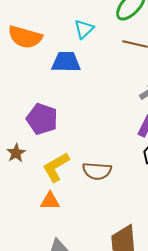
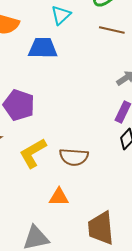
orange triangle: (50, 201) -> (59, 197), moved

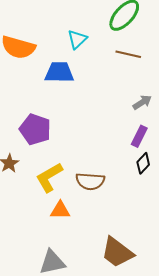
orange triangle: (59, 197) -> (60, 210), moved
brown trapezoid: (101, 228) -> (117, 252), turned -48

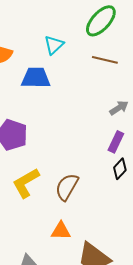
brown semicircle: (90, 181) -> (67, 187), turned 116
orange triangle: (60, 210) -> (61, 231), moved

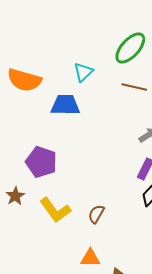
yellow L-shape: (26, 183) -> (55, 210), turned -96
brown semicircle: (67, 187) -> (96, 214), size x0.7

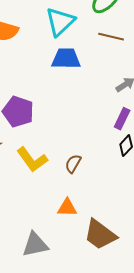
cyan triangle: (83, 72) -> (60, 22), size x1.5
blue trapezoid: (65, 105) -> (66, 59), moved

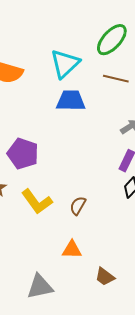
brown trapezoid: (100, 235) -> (105, 277), size x0.6

